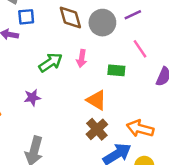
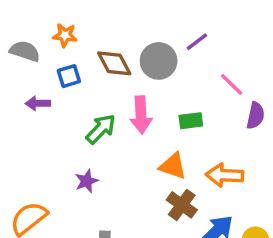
blue square: (26, 17) -> (69, 76), moved
pink line: (140, 49) -> (232, 84), moved
pink arrow: (82, 59) -> (141, 115), size x1.5
orange arrow: (140, 129) -> (225, 175), moved

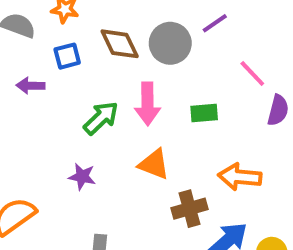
orange triangle: (173, 166) -> (154, 164), moved
purple star: (86, 181) -> (82, 177), turned 30
brown cross: (182, 205) -> (189, 209), turned 36

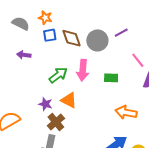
blue square: (67, 56) -> (50, 35), moved
orange triangle: (154, 164) -> (69, 100), moved
brown cross: (189, 209) -> (56, 122), moved, turned -30

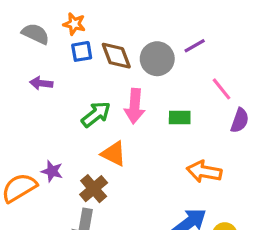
purple star: (45, 104) -> (52, 171), moved

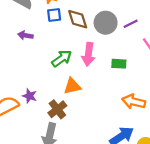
purple line: (195, 46) -> (131, 24), moved
orange triangle: (114, 154) -> (72, 86), turned -42

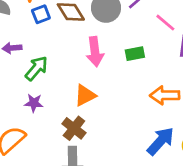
green arrow: (62, 59) -> (36, 68), moved
purple star: (30, 96) -> (34, 103), moved

